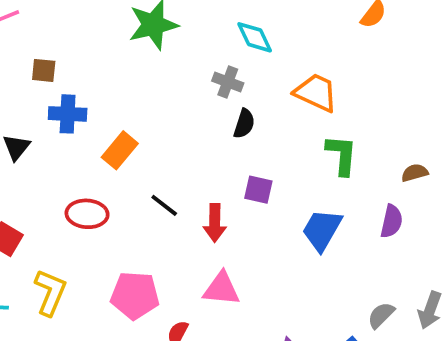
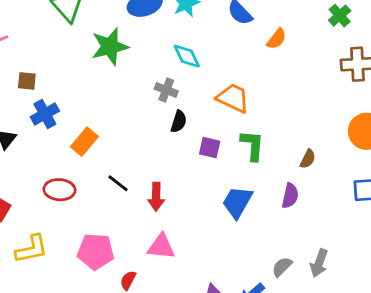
blue cross: (68, 114) -> (45, 114), turned -32
brown semicircle: (415, 173) -> (308, 159), turned 132
purple square: (258, 190) -> (210, 148), moved
yellow L-shape: (50, 292) -> (32, 249), turned 56

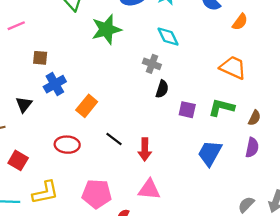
orange trapezoid: (233, 98) -> (233, 68), moved
green L-shape: (252, 145) -> (221, 107), turned -80
brown semicircle: (308, 159) -> (254, 118), moved

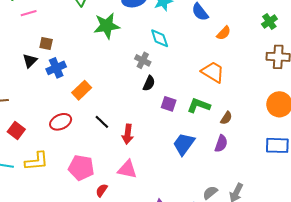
black triangle: (24, 105) -> (30, 61), moved
red ellipse: (67, 145) -> (61, 122), turned -35

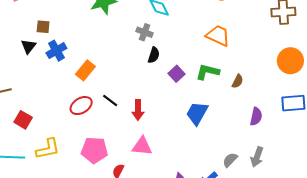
purple square: (169, 104) -> (176, 74), turned 35
red ellipse: (61, 122) -> (81, 106), moved
purple semicircle: (221, 144) -> (256, 117), moved

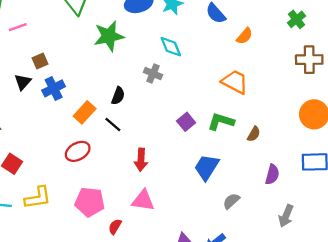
brown square: (43, 27) -> (40, 61), turned -32
black semicircle: (154, 55) -> (118, 96), moved
black line: (110, 100) -> (113, 124), moved
gray arrow: (257, 157) -> (286, 216), moved
gray semicircle: (230, 160) -> (231, 201), moved

